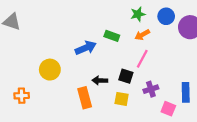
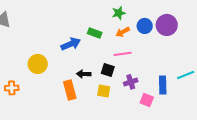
blue circle: (166, 16) -> (145, 26), moved
pink line: (142, 59) -> (123, 54), turned 54

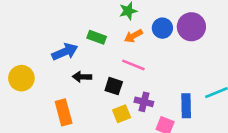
pink line: (123, 54) -> (133, 65), turned 30
black arrow: (84, 74) -> (82, 77), moved
purple cross: (131, 82) -> (144, 102), turned 32
yellow square: (104, 91) -> (122, 114), moved, turned -32

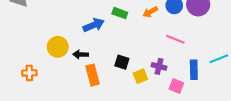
pink line: (133, 65) -> (175, 39), moved
black arrow: (82, 77) -> (81, 54), moved
black square: (114, 86) -> (122, 62), moved

